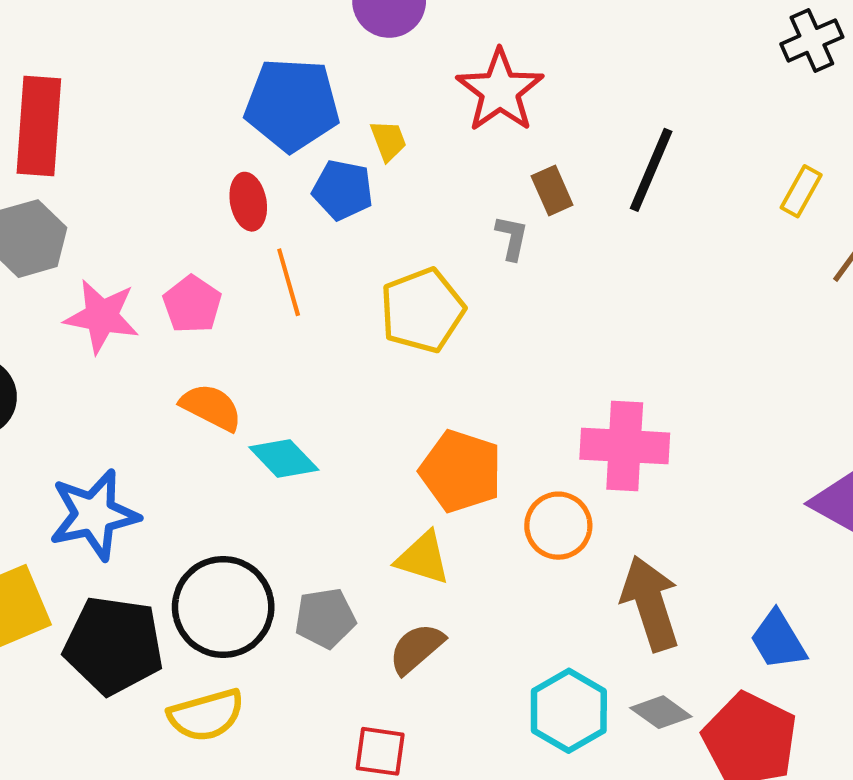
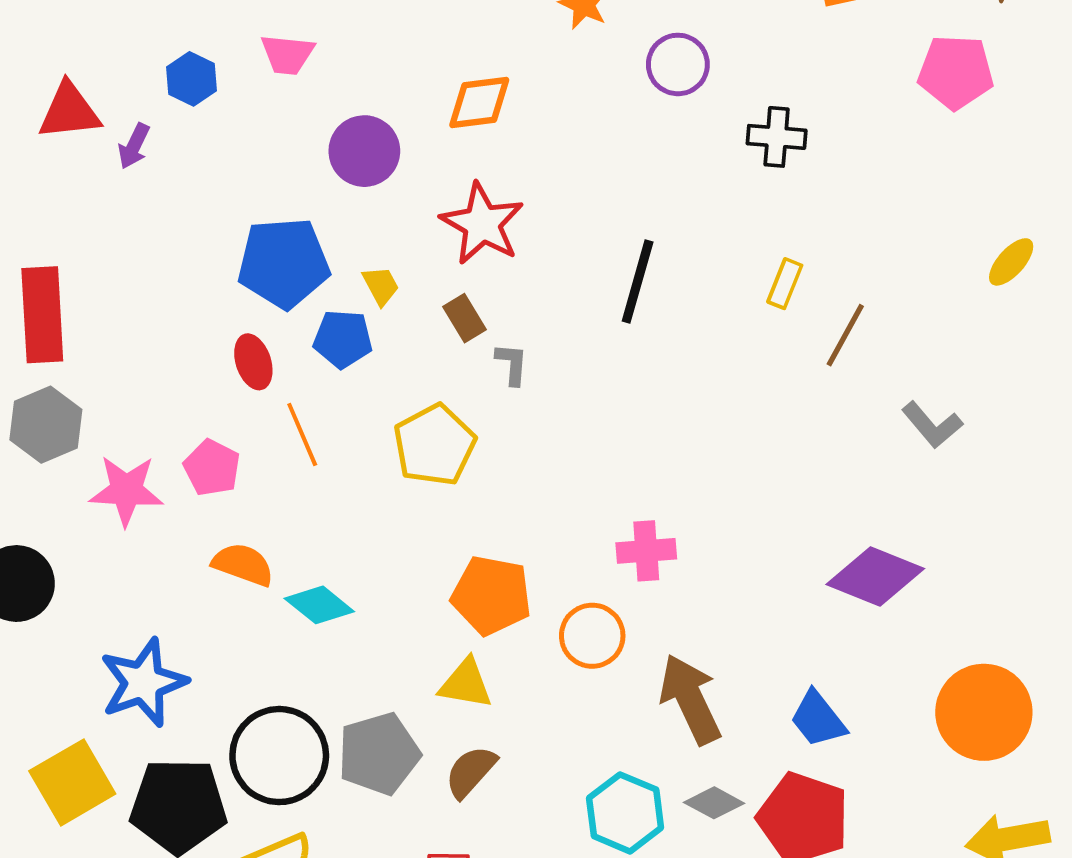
black cross: (812, 40) -> (777, 137), turned 36
brown rectangle: (552, 190) -> (464, 318), moved
pink cross: (625, 446) -> (646, 551), size x0.7
gray pentagon: (325, 618) -> (379, 754), size x1.4

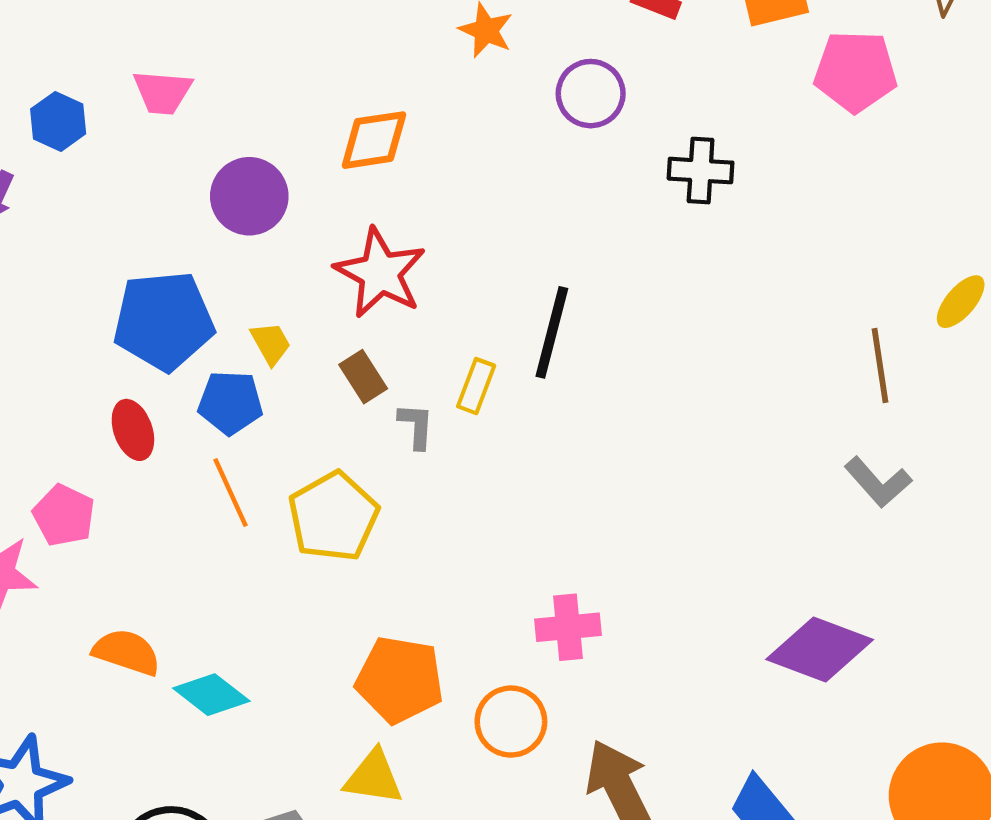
pink pentagon: (956, 72) -> (856, 71), moved
yellow rectangle: (785, 284) -> (476, 386), moved
brown line: (845, 335) -> (880, 366), moved, turned -36
orange line: (302, 435) -> (230, 492), moved
pink pentagon: (212, 468) -> (64, 515), moved

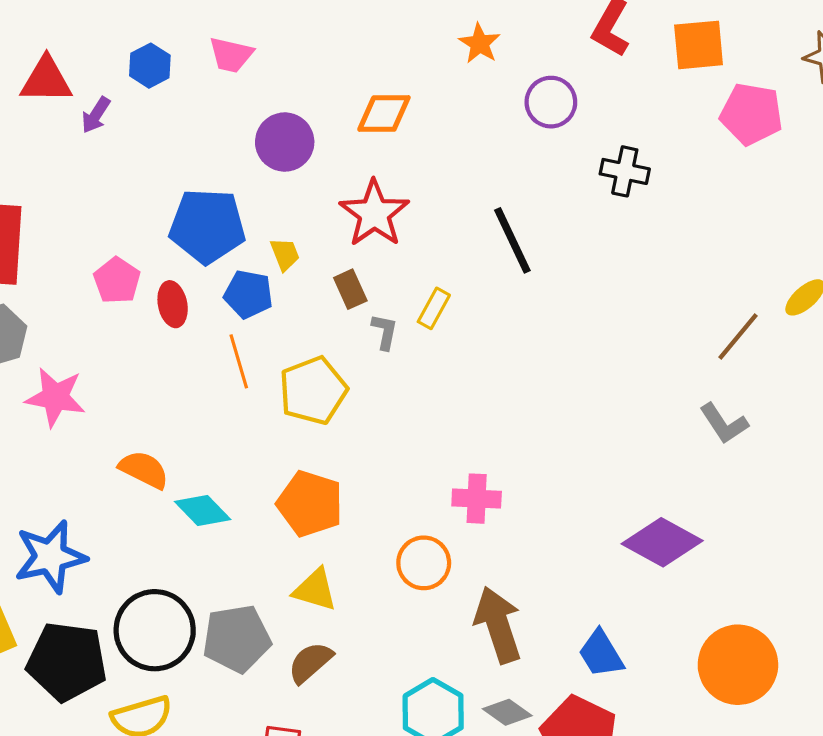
black line: (552, 332) -> (512, 240), moved, turned -48
brown line: (880, 366) -> (738, 337), turned 40
pink pentagon: (64, 515) -> (117, 280), moved
orange pentagon: (400, 680) -> (310, 504), moved

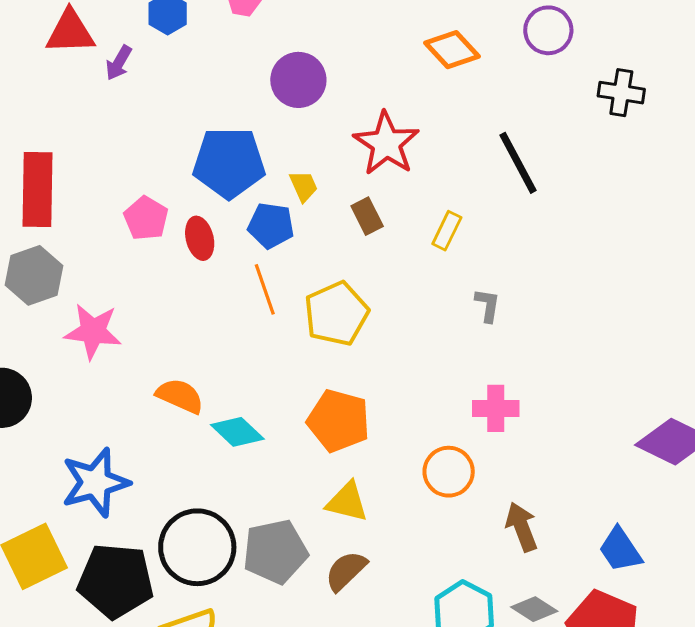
orange diamond: (384, 113) -> (452, 50), moved, turned 50
gray L-shape: (385, 332) -> (488, 305), moved
brown arrow: (498, 625) -> (522, 527), size x0.7

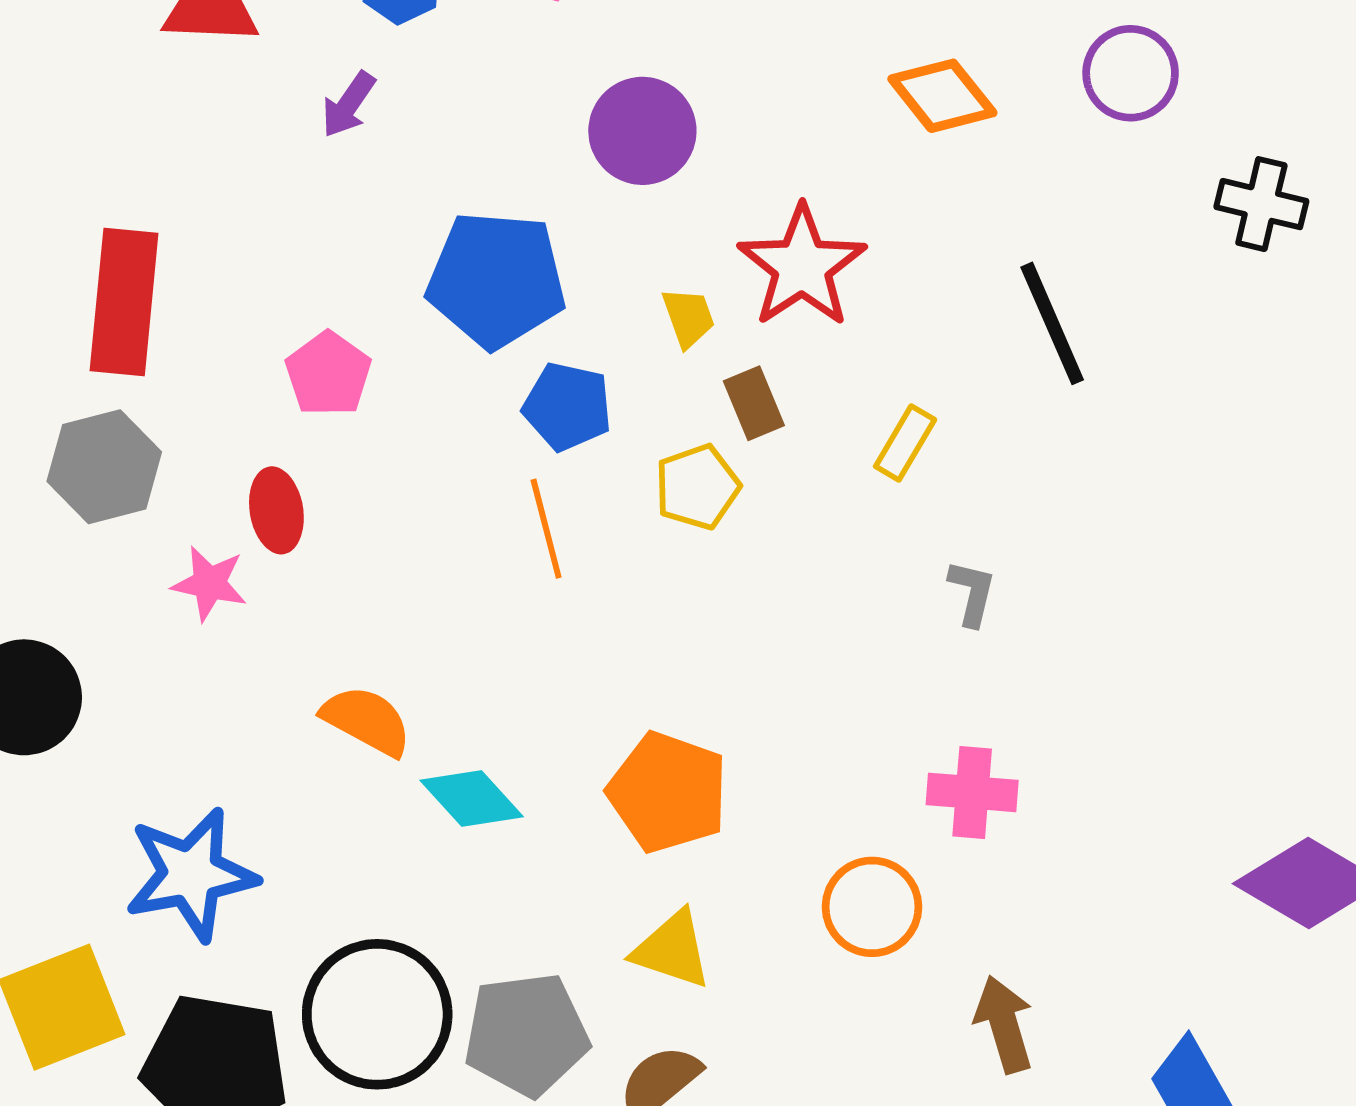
purple arrow: (119, 63) -> (348, 105), moved
yellow trapezoid: (304, 186) -> (688, 317), moved
red ellipse: (200, 238) -> (276, 510), moved
yellow pentagon: (336, 314) -> (697, 487), moved, size x0.7
pink star: (93, 331) -> (209, 583), size x0.7

